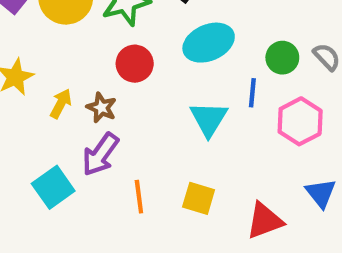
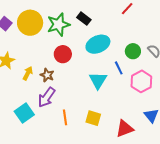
blue line: (252, 93) -> (119, 68), turned -32

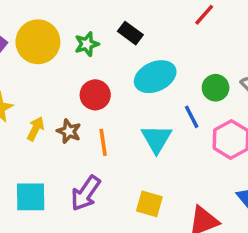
green star: (58, 24) -> (87, 44), size x0.6
purple arrow: (47, 97) -> (86, 193), moved
cyan square: (24, 113) -> (31, 197), turned 36
orange line: (65, 117) -> (103, 142), moved

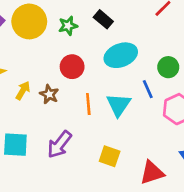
orange line: (103, 142) -> (88, 104), moved

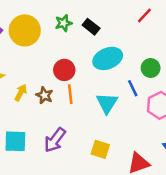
green star: (68, 26) -> (64, 23), moved
orange line: (88, 104) -> (70, 94), moved

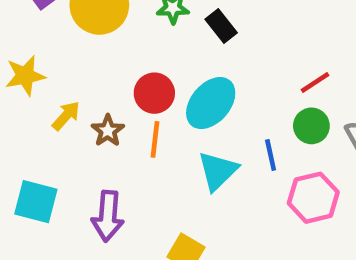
red line: (144, 15) -> (315, 83), moved
cyan ellipse: (108, 58) -> (211, 103), moved, turned -40
purple arrow: (55, 140) -> (108, 216), turned -45

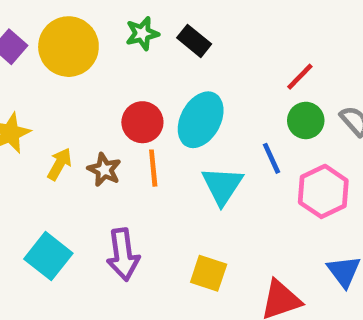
cyan square: (36, 202) -> (48, 256), turned 36

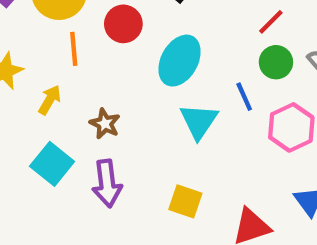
red circle: (142, 122) -> (123, 24), moved
orange line: (153, 168) -> (74, 49), moved
brown star: (104, 170) -> (105, 124), moved
cyan square: (48, 256) -> (52, 164), moved

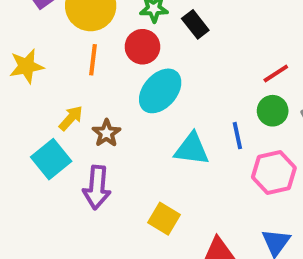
cyan ellipse: (180, 61) -> (160, 91), moved
yellow arrow: (50, 100) -> (71, 118), moved
cyan triangle: (199, 121) -> (192, 149), turned 51

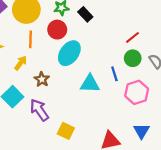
yellow arrow: (71, 118) -> (21, 63), moved
purple arrow: (97, 187) -> (39, 110), turned 145
yellow square: (164, 219) -> (66, 131), moved

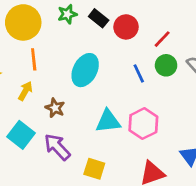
red circle: (57, 30) -> (126, 27), moved
blue line: (114, 74) -> (139, 73), moved
cyan triangle: (90, 84) -> (108, 121), moved
pink hexagon: (137, 92) -> (143, 124), moved

